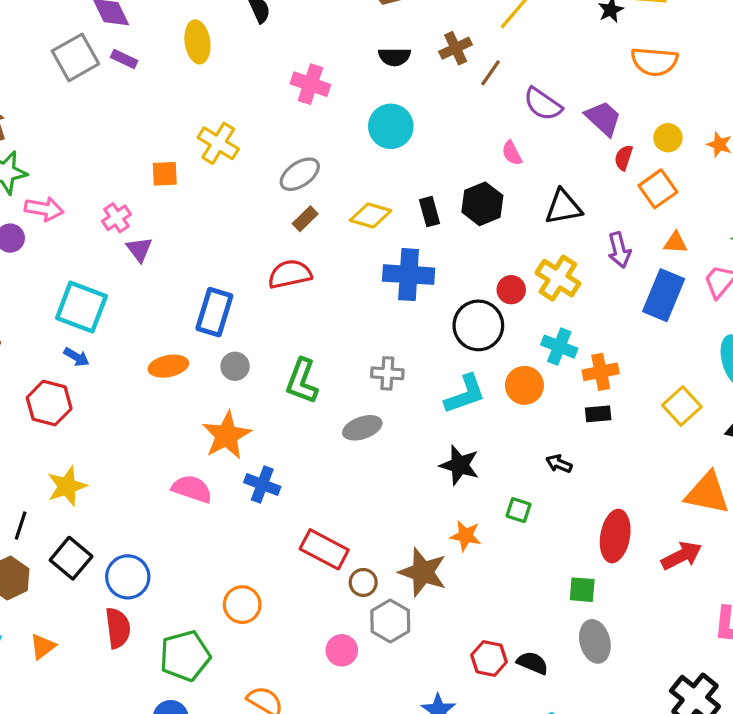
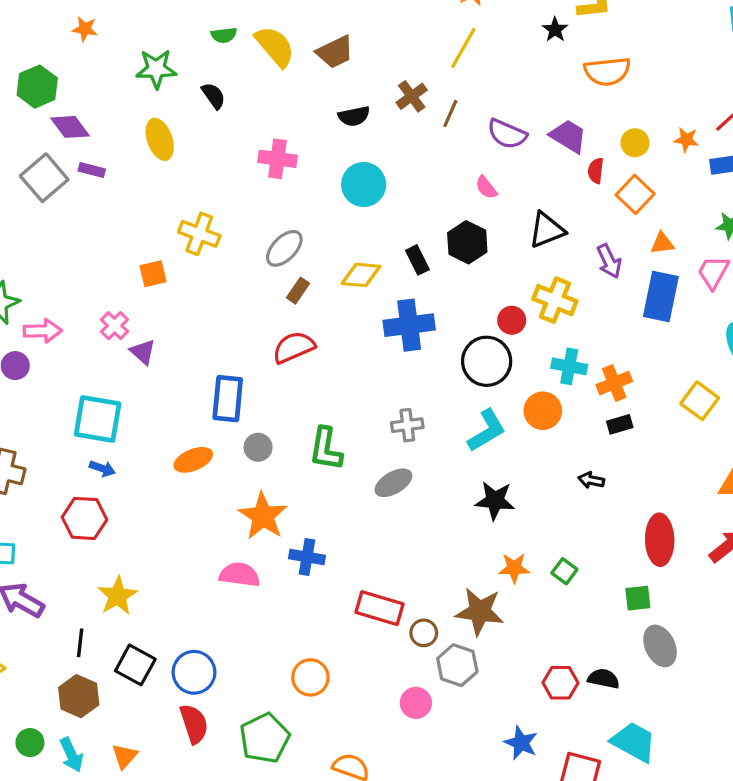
green square: (518, 510) -> (564, 571), moved, turned 30

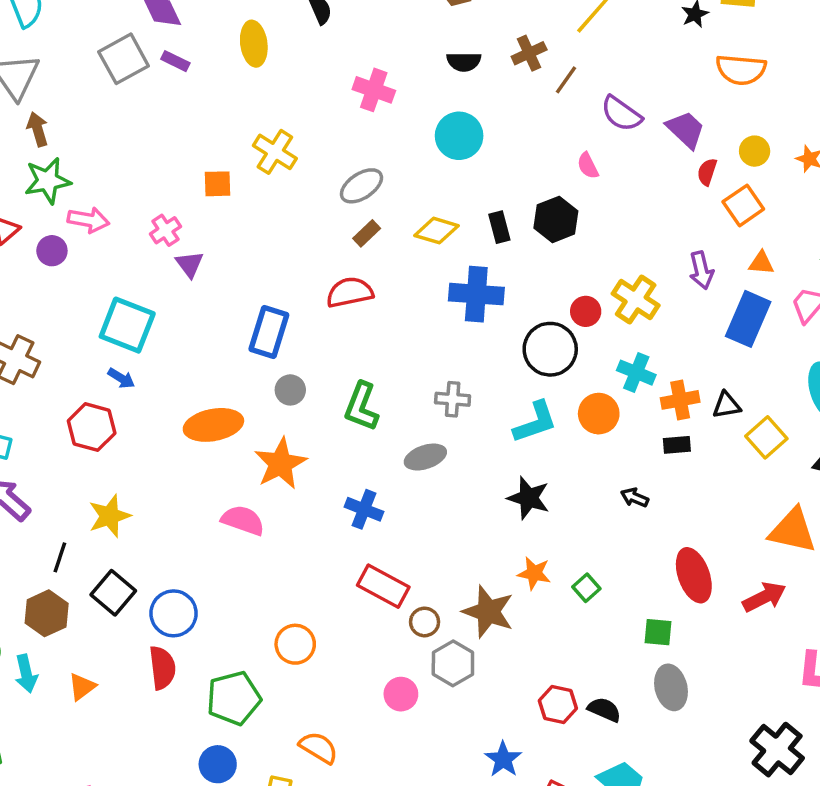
black triangle: (547, 230) -> (726, 405), moved, size x0.7
orange ellipse: (193, 460) -> (213, 425), moved, size x1.4
red ellipse: (660, 540) -> (694, 575), turned -30
blue cross: (307, 557) -> (364, 509), moved

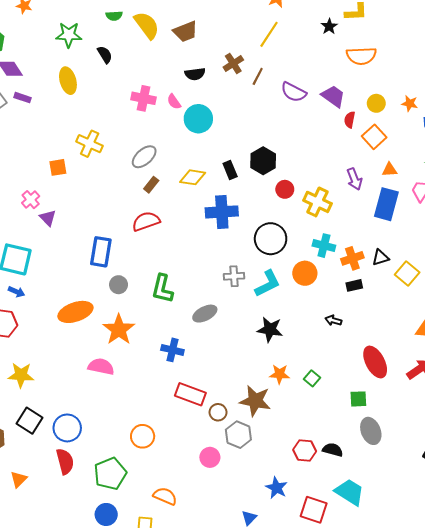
pink semicircle: (588, 166) -> (174, 102), moved
red circle: (586, 311) -> (285, 189), moved
gray cross: (453, 399) -> (234, 276), moved
yellow star: (110, 516) -> (21, 375), turned 30

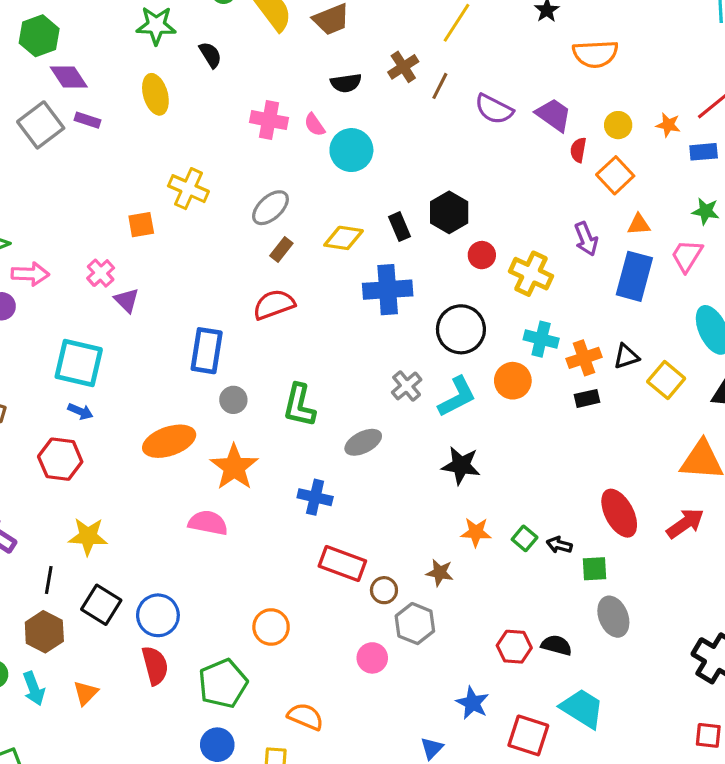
gray cross: (234, 276) -> (407, 386), turned -36
black arrow: (333, 320) -> (559, 545), moved
brown star: (255, 401) -> (440, 573), size x0.6

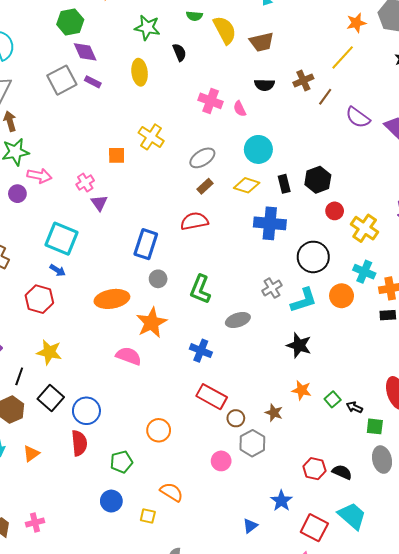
cyan circle: (351, 150) -> (258, 149), moved
green pentagon: (223, 683) -> (121, 462), size x0.7

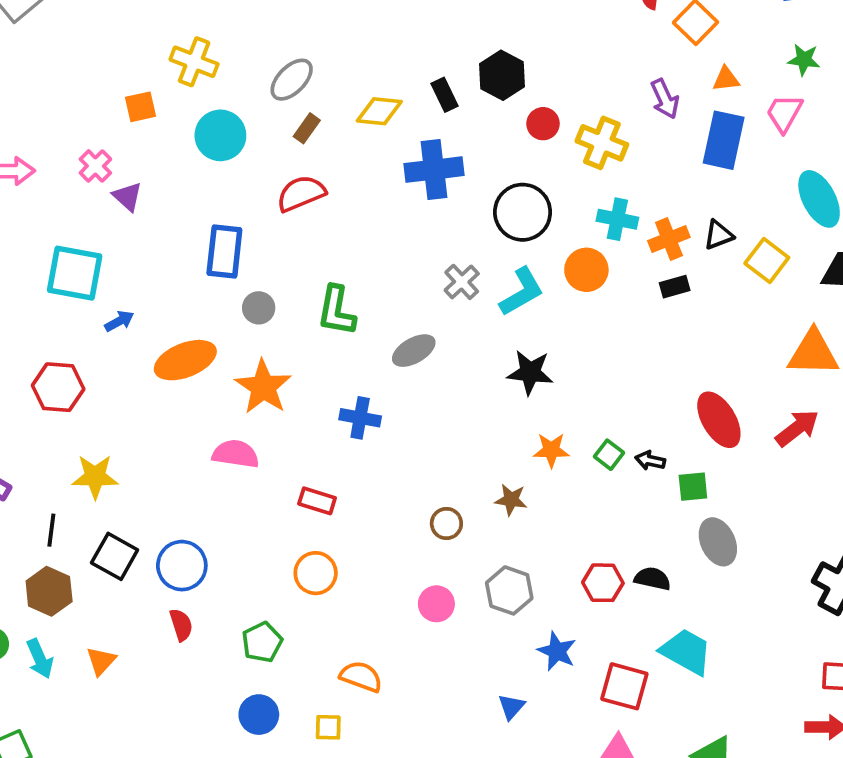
cyan circle: (258, 149) -> (220, 135), moved
blue arrow: (58, 270) -> (119, 321), moved, turned -49
red rectangle: (212, 397) -> (317, 501), moved, size x0.7
red semicircle: (79, 443) -> (181, 625), size x0.7
gray hexagon: (252, 443) -> (509, 590), moved

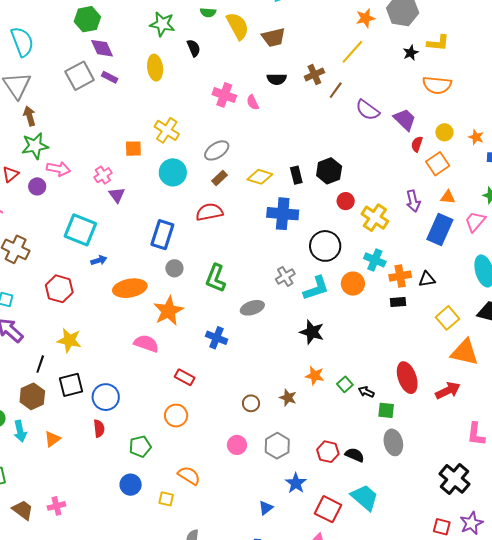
yellow square: (767, 261) -> (447, 318), moved
black square: (115, 556) -> (71, 385), turned 35

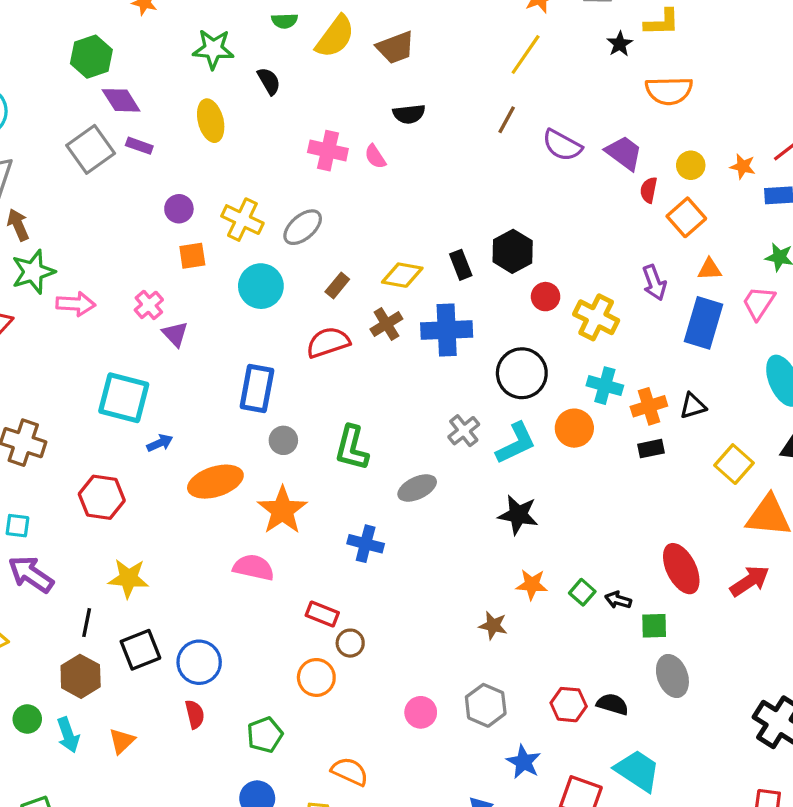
yellow semicircle: (238, 26) -> (335, 37), turned 72
brown cross: (314, 74) -> (386, 324), moved
gray ellipse: (217, 150) -> (303, 227), moved
purple circle: (37, 186) -> (179, 209), moved
brown circle: (251, 403) -> (350, 643), moved

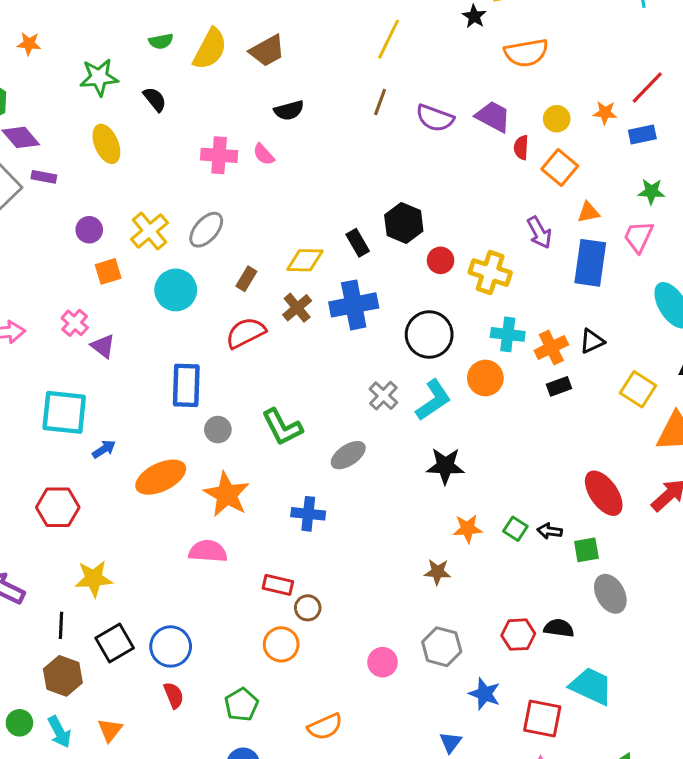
yellow cross: (242, 220) -> (149, 231), turned 33
green L-shape: (352, 448) -> (282, 427), turned -33
orange semicircle: (350, 771) -> (325, 727), turned 140

